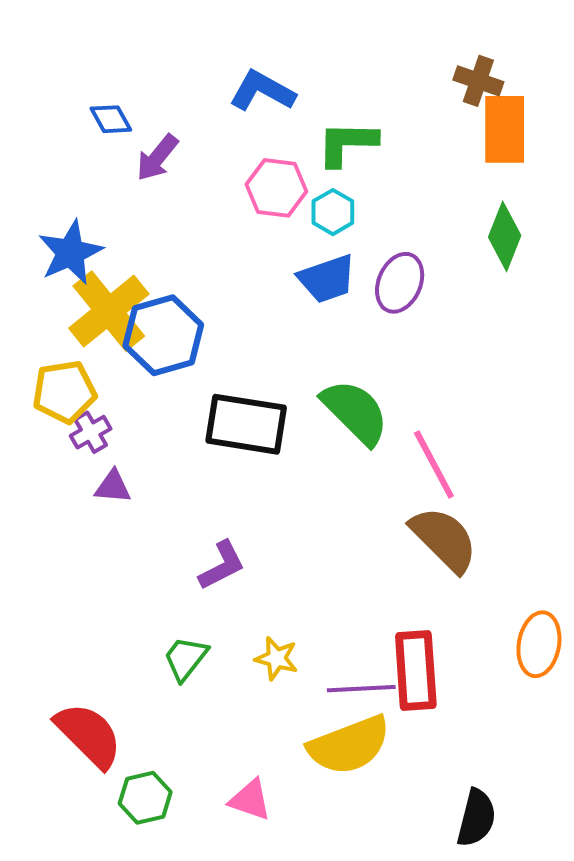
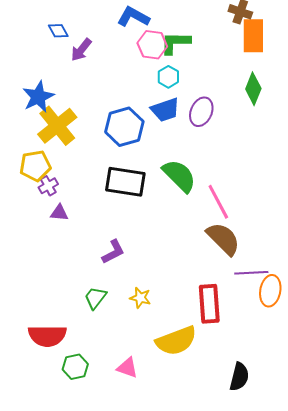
pink hexagon: (276, 188) -> (152, 45), moved
blue hexagon: (163, 335) -> (124, 127), moved
purple line: (361, 689) -> (251, 273), moved
red semicircle: (89, 735) -> (47, 336), turned 135

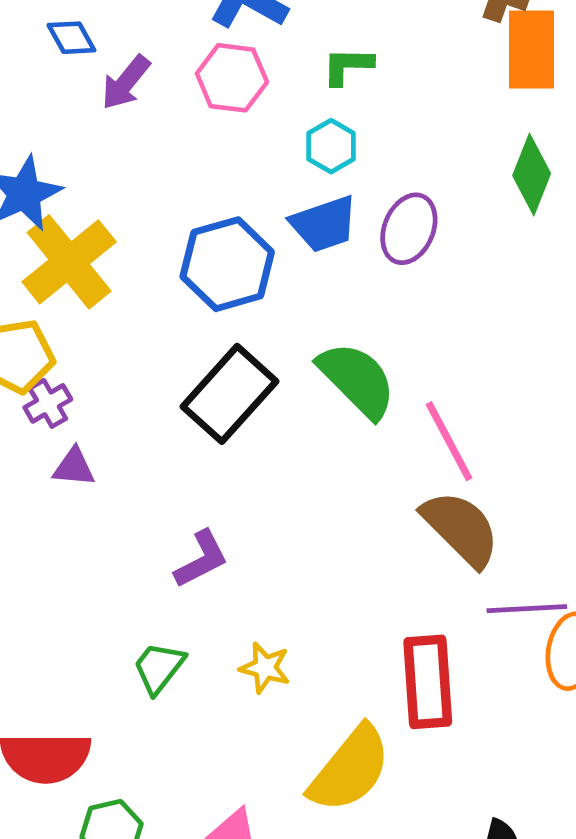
green L-shape: (175, 43) -> (348, 66), size x0.7
pink hexagon: (152, 45) -> (232, 78), moved
black rectangle: (125, 182) -> (230, 394), turned -57
yellow semicircle: (176, 341) -> (350, 769), turned -30

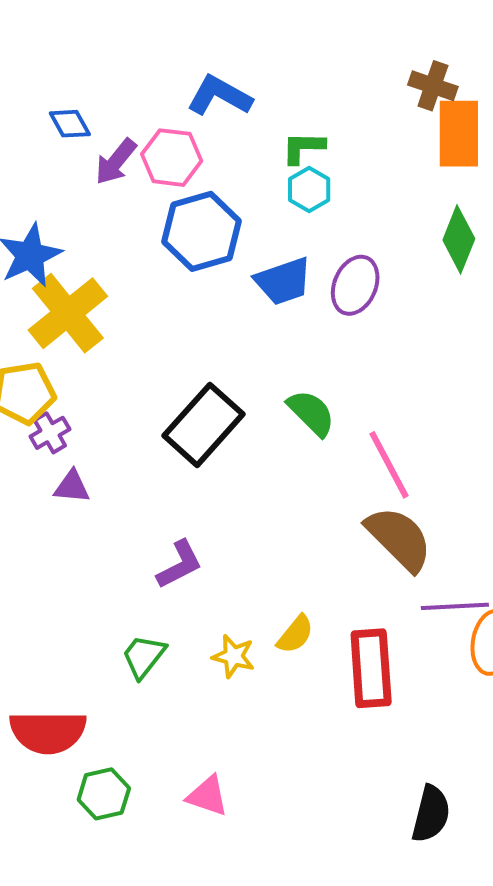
pink hexagon: (232, 78) -> (172, 158), moved
cyan hexagon: (331, 146) -> (309, 190), moved
blue hexagon: (227, 264) -> (202, 231), moved
green semicircle: (357, 380) -> (311, 413), size x0.7
yellow semicircle: (350, 769) -> (295, 634), moved, size x0.5

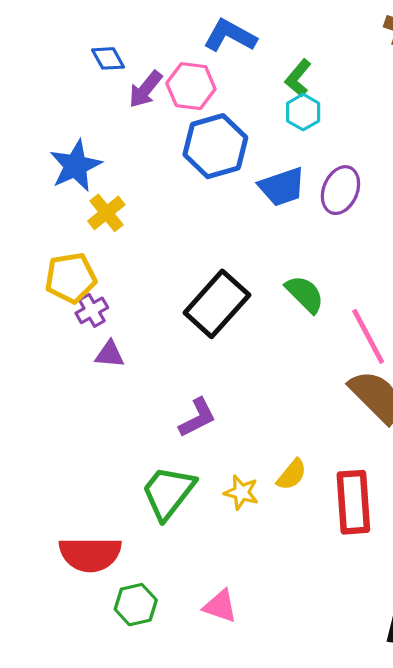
green L-shape: (303, 148) -> (298, 78), turned -51
yellow cross: (68, 313) -> (106, 213), size x0.6
green trapezoid: (144, 656) -> (168, 492), size x1.5

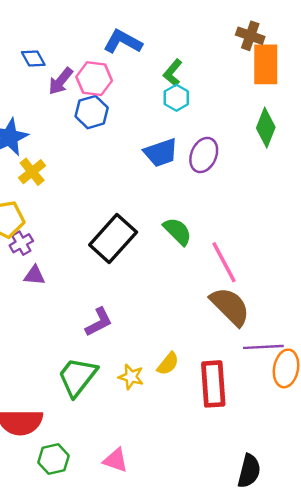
blue hexagon: (215, 146) -> (92, 112), moved, size x0.7

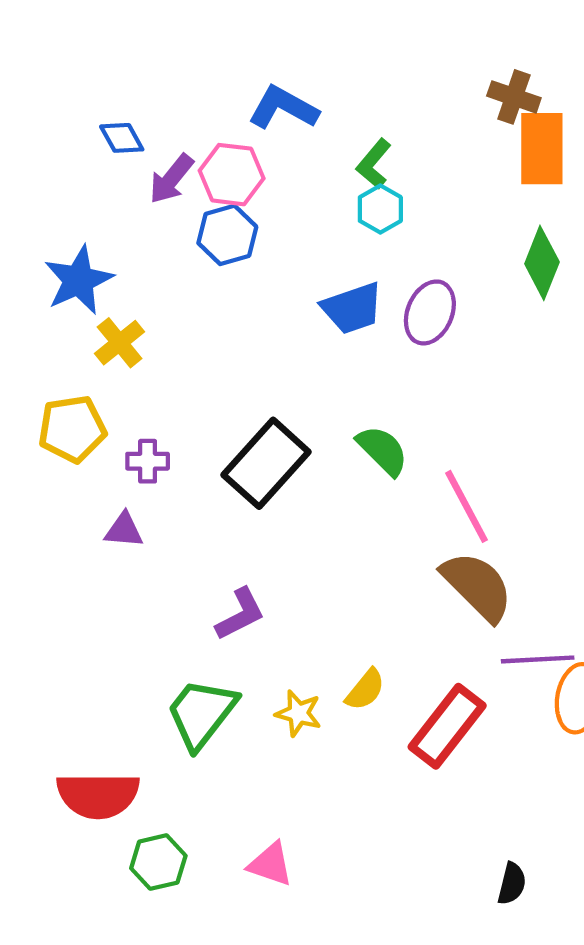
purple cross: (21, 243) -> (148, 461), moved, turned 30
red rectangle: (213, 384) -> (447, 726), turned 42
black semicircle: (249, 471) -> (512, 884), size x0.7

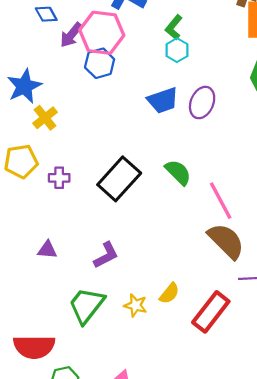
pink hexagon: (232, 175) -> (102, 33), size x1.4
purple triangle: (124, 530) -> (47, 250), moved

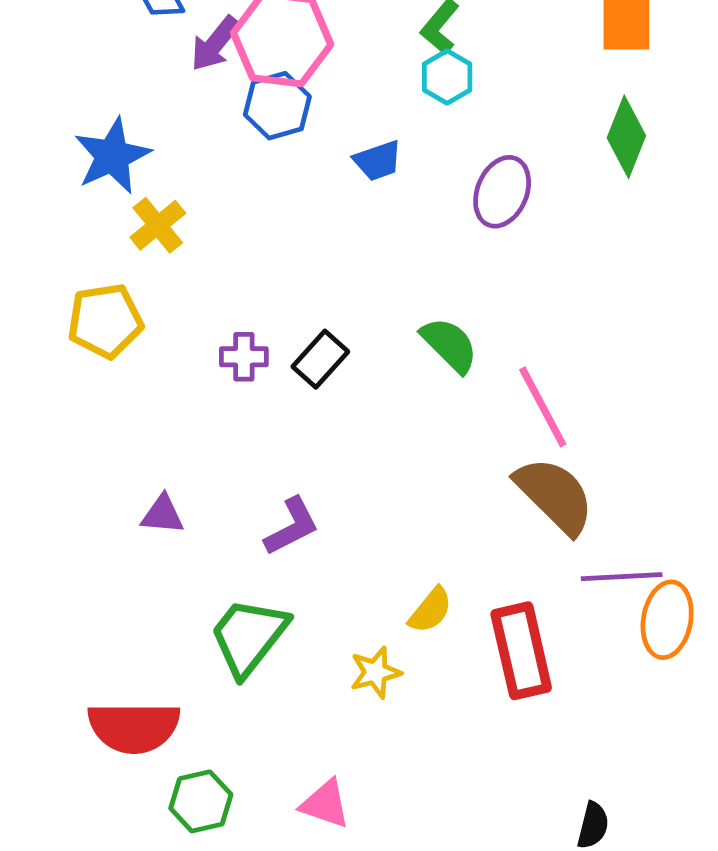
blue trapezoid: (163, 100) -> (378, 161), moved, size x0.7
purple cross: (59, 178) -> (244, 357), moved
black rectangle: (119, 179) -> (320, 359), size x0.6
yellow star: (136, 305) -> (375, 672), moved, turned -30
red rectangle: (211, 312) -> (521, 651), turned -51

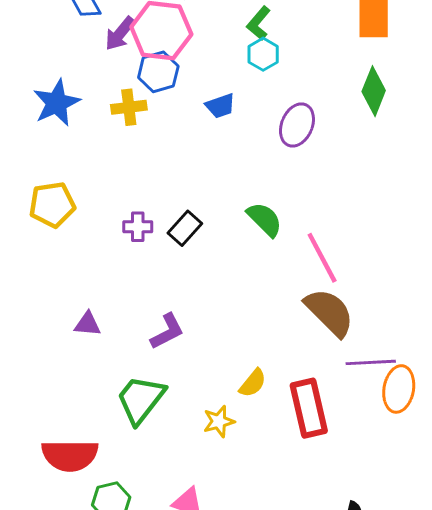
yellow cross: (158, 225) -> (129, 107), moved, turned 32

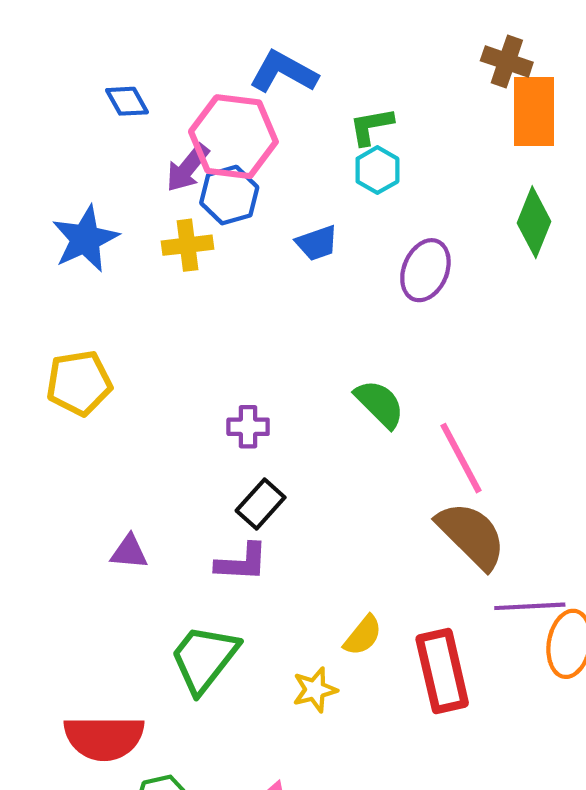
green L-shape: (259, 23) -> (371, 126), turned 40
purple arrow: (120, 34) -> (188, 168), moved
purple cross: (138, 227) -> (248, 427), moved
black rectangle: (185, 228) -> (261, 504), moved
purple L-shape: (167, 331) -> (242, 562), turned 30

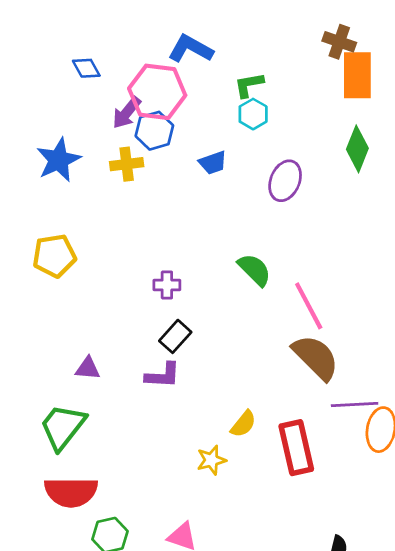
green trapezoid: (204, 658) -> (63, 427), moved

